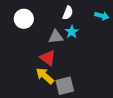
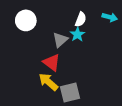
white semicircle: (68, 13) -> (81, 19), moved
gray triangle: (56, 37) -> (60, 40), turned -35

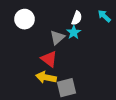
cyan arrow: (110, 17) -> (104, 16), turned -152
yellow arrow: (48, 82) -> (46, 77), turned -30

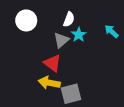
cyan arrow: (104, 16) -> (112, 31), moved
white semicircle: (77, 18) -> (69, 19), moved

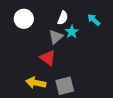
cyan arrow: (112, 31) -> (94, 20), moved
yellow arrow: (49, 83) -> (36, 83), moved

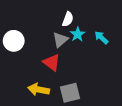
white circle: (24, 19) -> (14, 41), moved
cyan arrow: (94, 20) -> (101, 38), moved

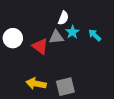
gray triangle: (60, 40) -> (56, 37), turned 35
red triangle: (52, 62) -> (40, 46), moved

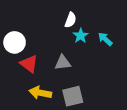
gray triangle: (56, 37) -> (63, 63), moved
red triangle: (40, 46) -> (29, 64), moved

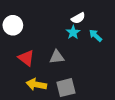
white semicircle: (71, 20) -> (78, 18), moved, turned 40
white circle: (15, 42) -> (13, 25), moved

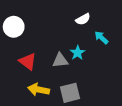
cyan star: (73, 32) -> (78, 53), moved

